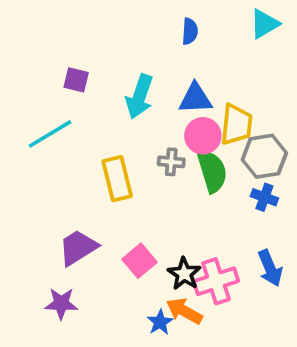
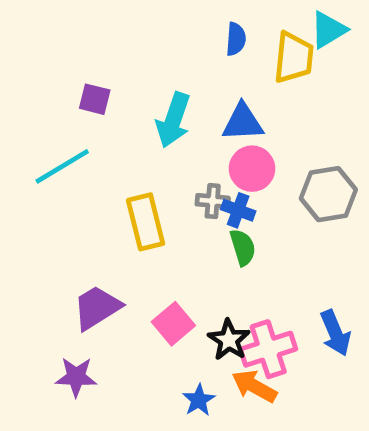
yellow trapezoid: (236, 125) -> (294, 58), moved
green semicircle: (212, 171) -> (243, 247), moved, size x0.7
blue cross: (264, 197) -> (238, 210), moved
orange arrow: (184, 311) -> (254, 386), moved

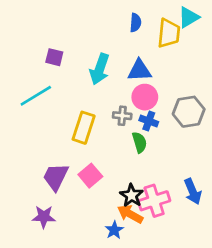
blue cross: (238, 210) -> (149, 121), moved
yellow rectangle: (146, 222) -> (84, 128), turned 32
purple trapezoid: (97, 307) -> (56, 177), turned -32
pink square: (173, 324) -> (90, 176), moved
orange arrow: (254, 386) -> (130, 214), moved

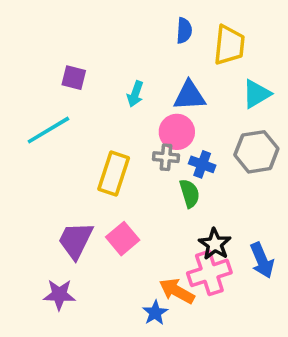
cyan triangle: (189, 17) -> (256, 94), moved
cyan arrow: (100, 69) -> (135, 94), size x0.6
pink circle: (145, 97) -> (177, 132), moved
black star: (131, 195) -> (215, 244), moved

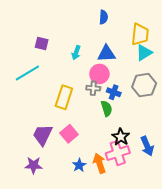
yellow trapezoid: (229, 45) -> (140, 34), moved
orange arrow: (177, 291) -> (99, 163), turned 42
blue star: (155, 313) -> (79, 165), moved

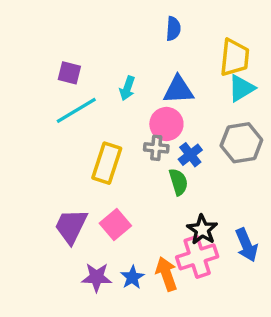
cyan line: (27, 73) -> (76, 110), moved
blue cross: (114, 92) -> (190, 155), turned 32
purple star: (33, 165) -> (97, 277), moved

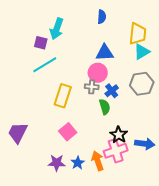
cyan arrow: (127, 88) -> (57, 29), moved, size x1.5
purple trapezoid: (71, 226) -> (18, 133), moved
blue arrow: (247, 245) -> (145, 144), turned -60

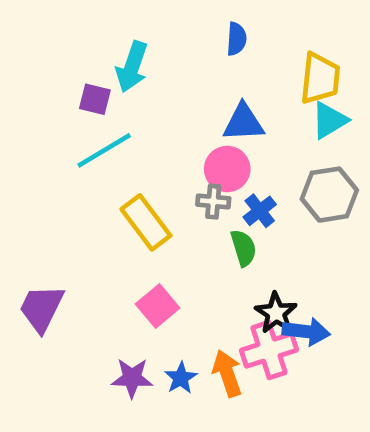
yellow rectangle: (63, 96) -> (146, 222), turned -55
blue arrow: (145, 144) -> (306, 332), moved

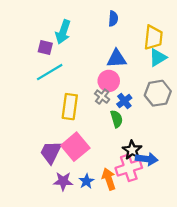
gray cross: (213, 201) -> (102, 97), turned 32
yellow rectangle: (146, 222) -> (70, 107), turned 45
pink square: (158, 306) -> (75, 147), size x1.4
purple trapezoid: (41, 308) -> (51, 152), moved

